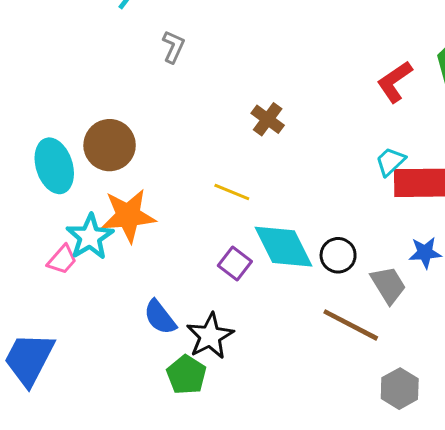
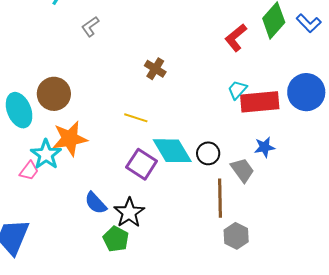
gray L-shape: (173, 47) -> (90, 26), turned -145
purple square: (235, 264) -> (142, 164), size x1.4
brown line: (351, 325) -> (220, 198), turned 66
gray hexagon: (400, 389) -> (236, 236), moved

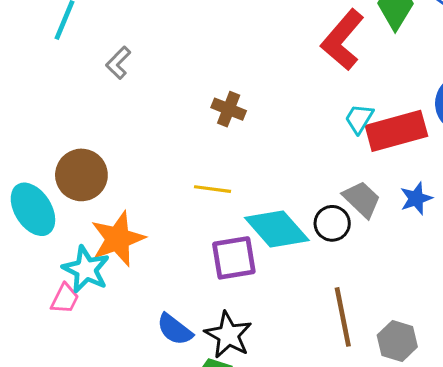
red L-shape: (236, 38) -> (343, 40), size x1.4
purple square: (142, 164) -> (234, 258), turned -32
gray trapezoid: (242, 170) -> (362, 199), moved
brown line: (220, 198) -> (343, 317), moved

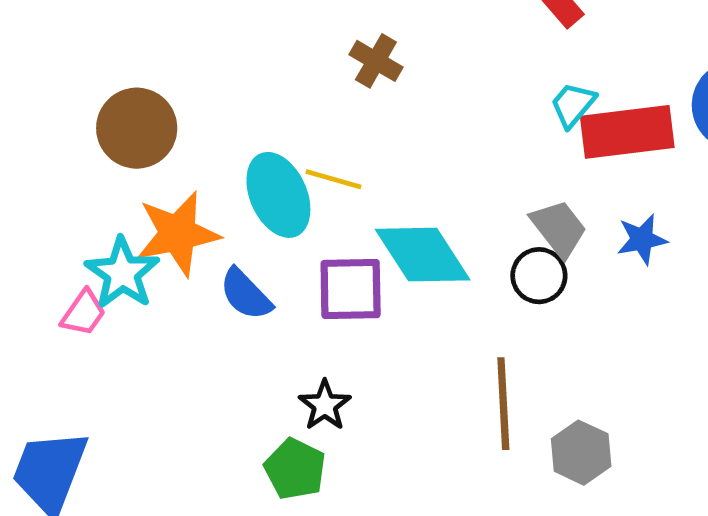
cyan ellipse: (33, 209) -> (278, 195), moved
black circle: (332, 223) -> (539, 276), moved
blue semicircle: (175, 329) -> (246, 294), moved
black star: (228, 335) -> (325, 405), size x0.7

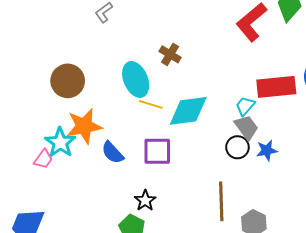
cyan trapezoid: (573, 105) -> (245, 106), moved
cyan ellipse: (278, 195) -> (136, 79), moved
blue star: (642, 239) -> (267, 150), moved
cyan diamond: (423, 255) -> (188, 111), moved, turned -66

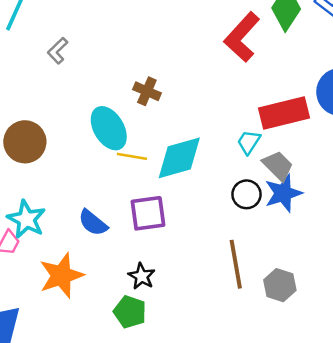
orange star: (84, 126) -> (61, 276), moved
gray trapezoid: (246, 127) -> (278, 166), moved
blue star: (267, 150) -> (283, 193), size x1.4

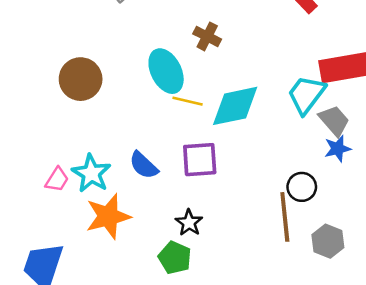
cyan trapezoid: (249, 142) -> (306, 95), size x1.6
blue star: (283, 193) -> (338, 149), size x0.7
black circle: (246, 194) -> (302, 187), moved
cyan star: (26, 219) -> (91, 173), moved

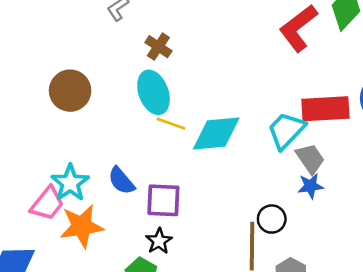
brown cross: (207, 36) -> (158, 47), moved
purple square: (200, 160) -> (163, 200), moved
pink trapezoid: (57, 180) -> (47, 203), moved, size x1.4

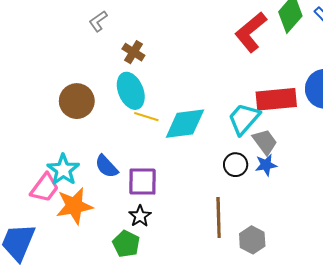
brown circle: (70, 91) -> (77, 101), moved
black circle: (272, 219) -> (236, 165), moved

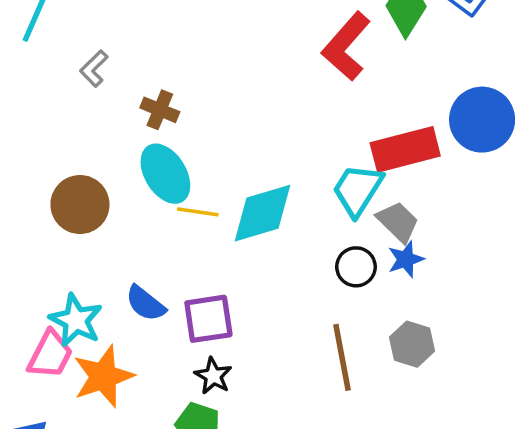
gray hexagon: (252, 240) -> (412, 344), moved

